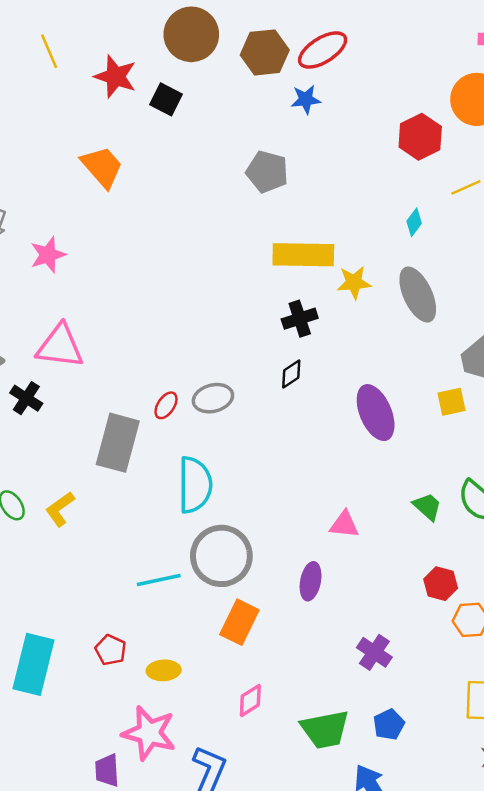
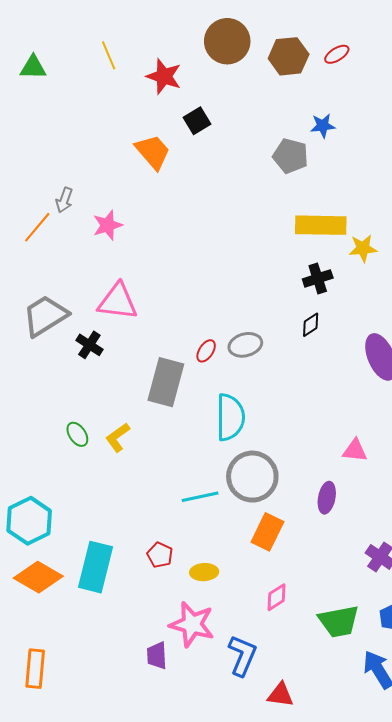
red ellipse: (323, 50) -> (337, 54), size x0.6
black square: (166, 99) -> (197, 121), moved, turned 32
blue star: (306, 99) -> (323, 126), moved

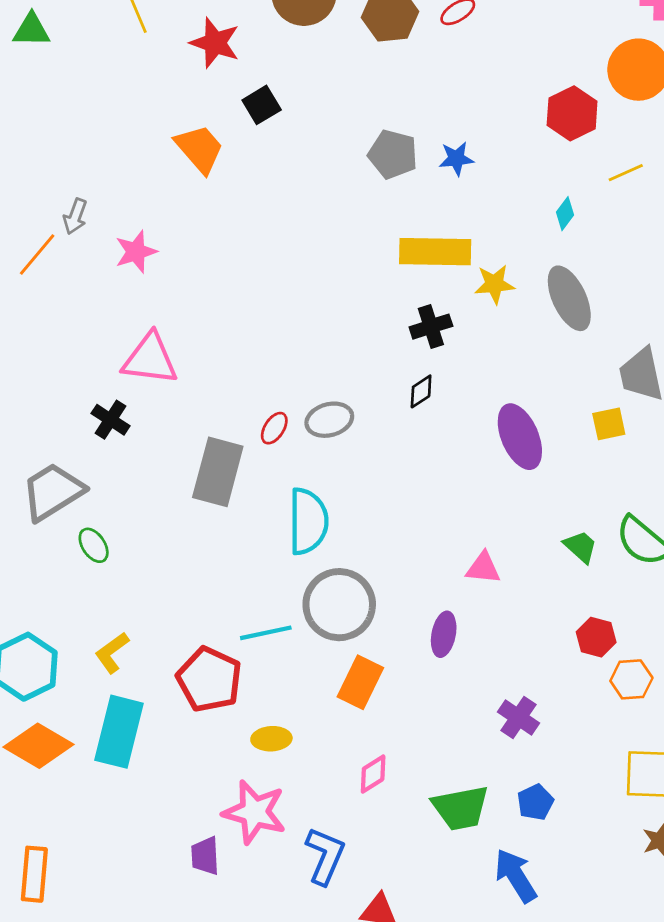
blue star: (323, 126) -> (456, 159), moved
gray trapezoid: (45, 316) -> (53, 492), moved
yellow L-shape: (118, 437) -> (112, 653), moved
red pentagon: (160, 555) -> (209, 679), moved, size x1.8

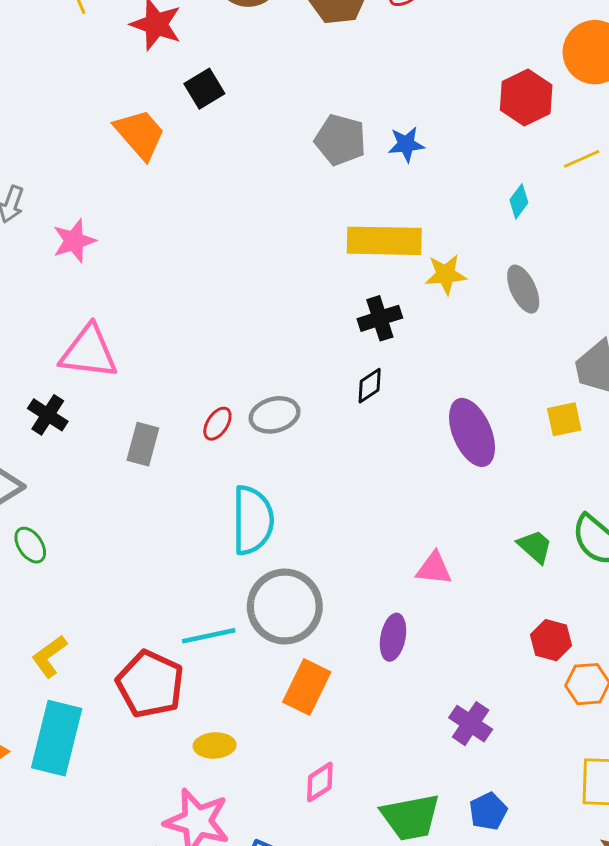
gray ellipse: (569, 298) -> (523, 289), size x0.7
gray rectangle: (218, 472) -> (143, 444), moved, size x0.6

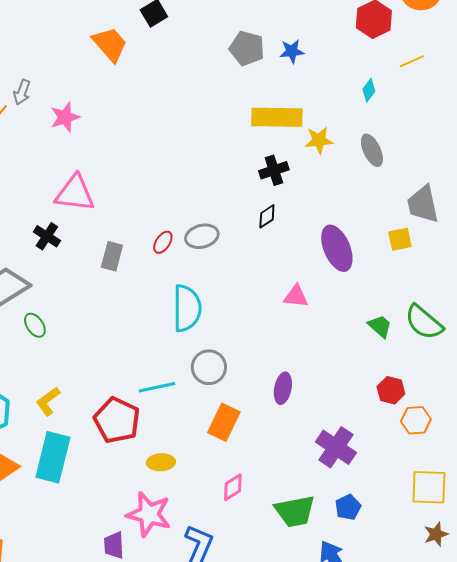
pink triangle: (434, 568) -> (296, 296), moved
gray circle: (285, 607) -> (209, 367), size x0.7
purple cross: (471, 724) -> (336, 447), size x1.4

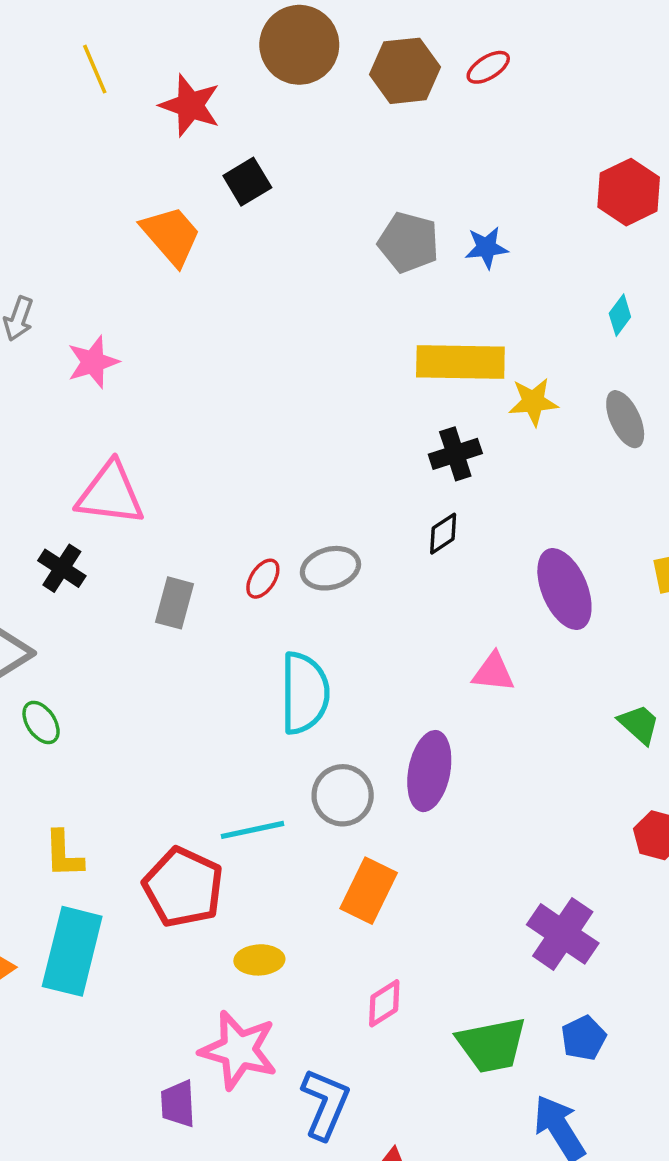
purple ellipse: (283, 388) -> (429, 771), moved, size x1.4
yellow L-shape: (48, 401) -> (64, 854), turned -56

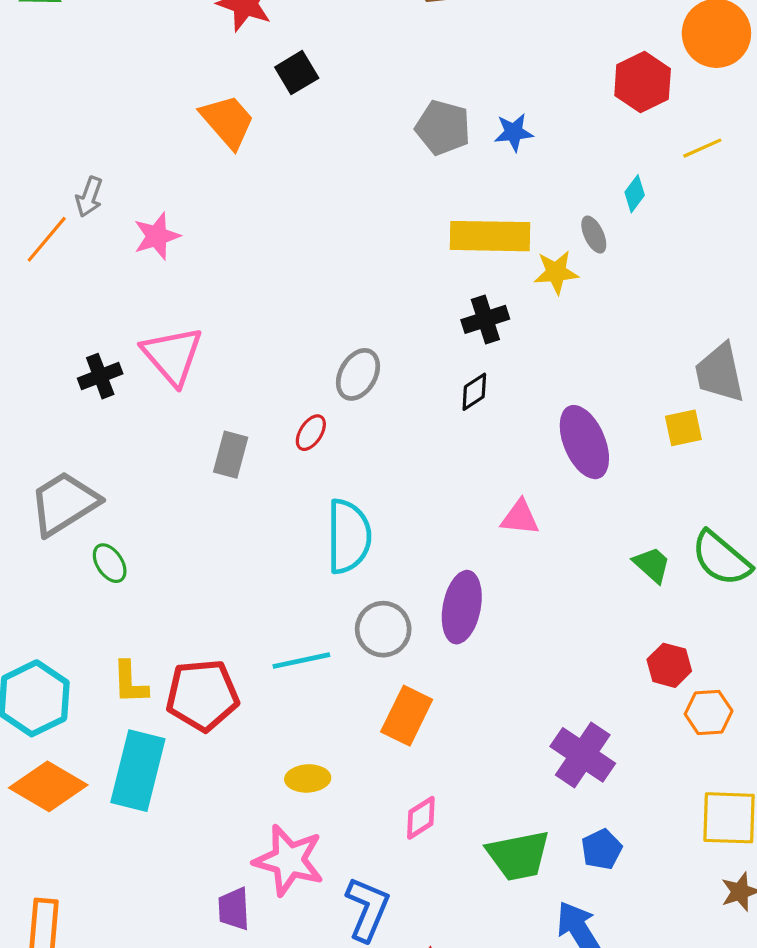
gray ellipse: (625, 419) -> (594, 235), moved, size x0.7
pink triangle: (110, 494) -> (172, 356), turned 42
black cross: (62, 568) -> (100, 376), moved, turned 36
gray ellipse: (330, 568) -> (358, 374), moved, turned -45
red pentagon: (183, 887) -> (202, 695), moved, turned -30

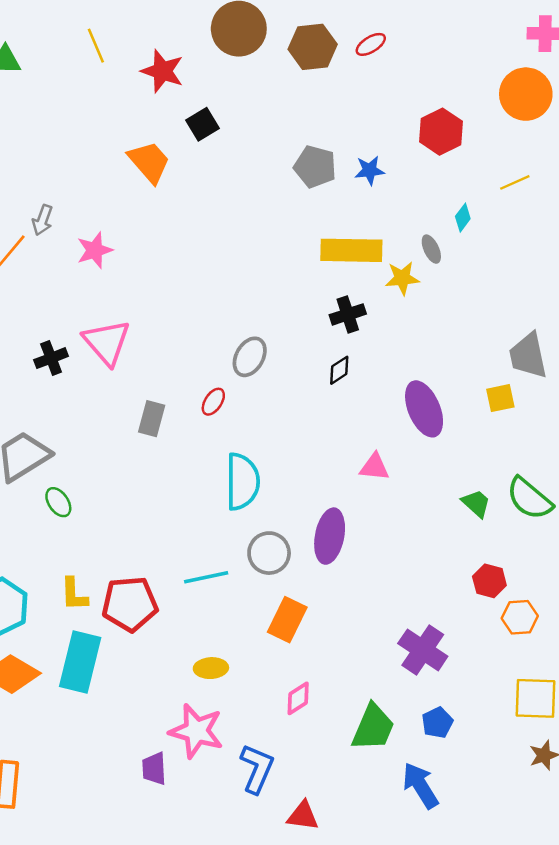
red hexagon: (643, 82) -> (441, 132), moved
green trapezoid: (518, 856) -> (373, 727), turned -56

